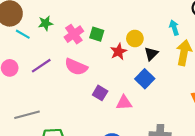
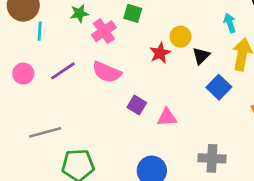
green star: (46, 23) -> (79, 13), moved
cyan line: (23, 34) -> (40, 31), turned 64
green square: (97, 34) -> (133, 13), moved
blue square: (145, 79) -> (219, 87), moved

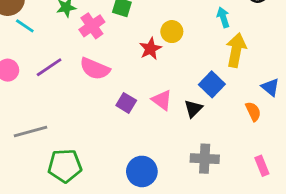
cyan line: (40, 31) -> (25, 26), turned -60
black triangle: (201, 56) -> (193, 109), moved
pink triangle: (167, 117) -> (162, 100), moved, turned 40

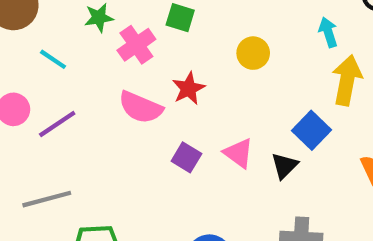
cyan line: (25, 26) -> (53, 59), moved
red star: (150, 49) -> (189, 89), moved
purple line: (49, 67) -> (57, 124), moved

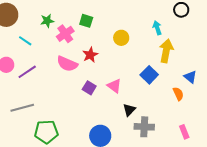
black triangle: (284, 166) -> (129, 110), moved

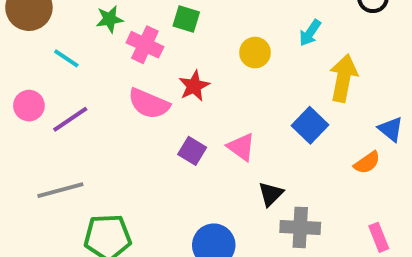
cyan arrow: (157, 28) -> (310, 33), moved, turned -128
pink cross: (65, 34) -> (145, 45), turned -30
orange semicircle: (178, 94) -> (367, 163), turned 80

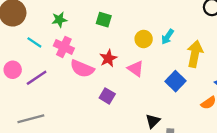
cyan arrow: (310, 33) -> (168, 37), moved
pink cross: (145, 45) -> (64, 47), moved
pink triangle: (241, 147) -> (136, 69), moved

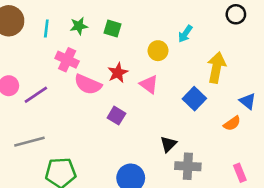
green star: (59, 20) -> (79, 26), moved
cyan arrow: (168, 37) -> (185, 34), moved
cyan line: (34, 42) -> (46, 29), moved, turned 63

